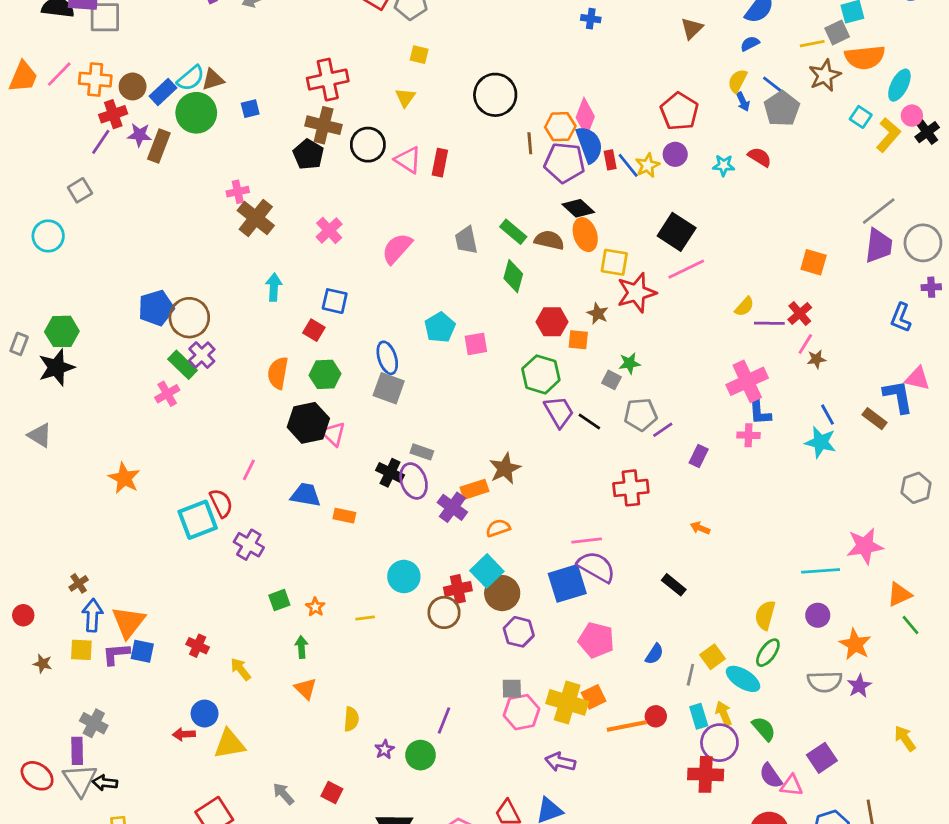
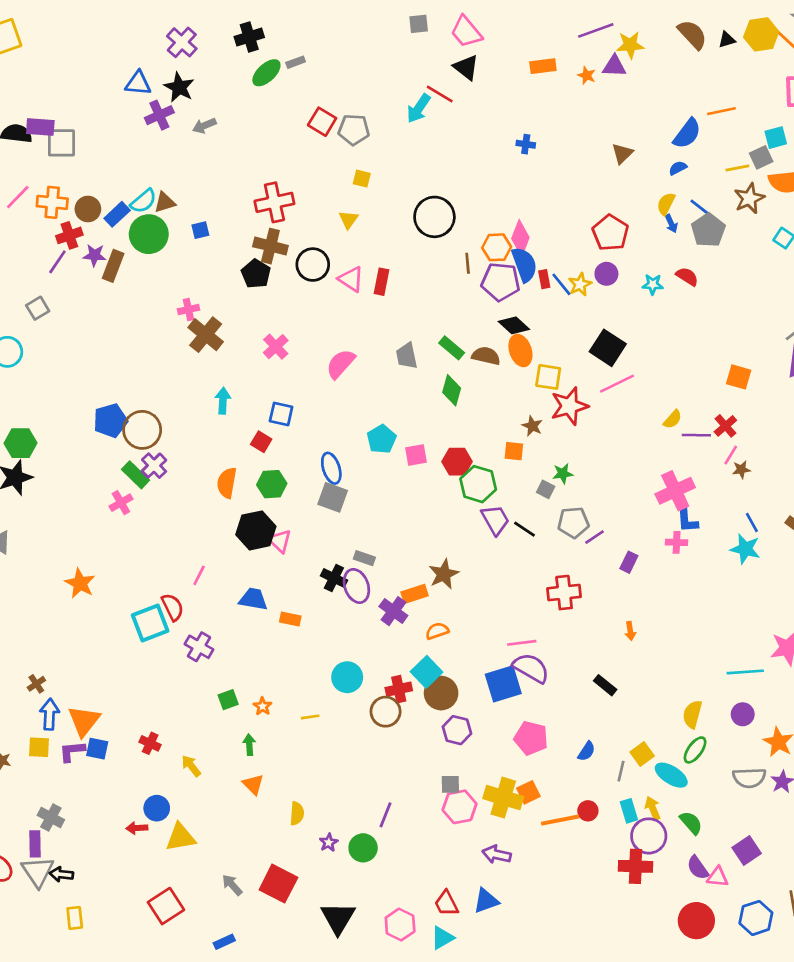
red hexagon: (552, 322) -> (457, 462), moved
orange arrow: (700, 528) -> (630, 631), turned -120
red square: (332, 792) -> (278, 884), size x1.8

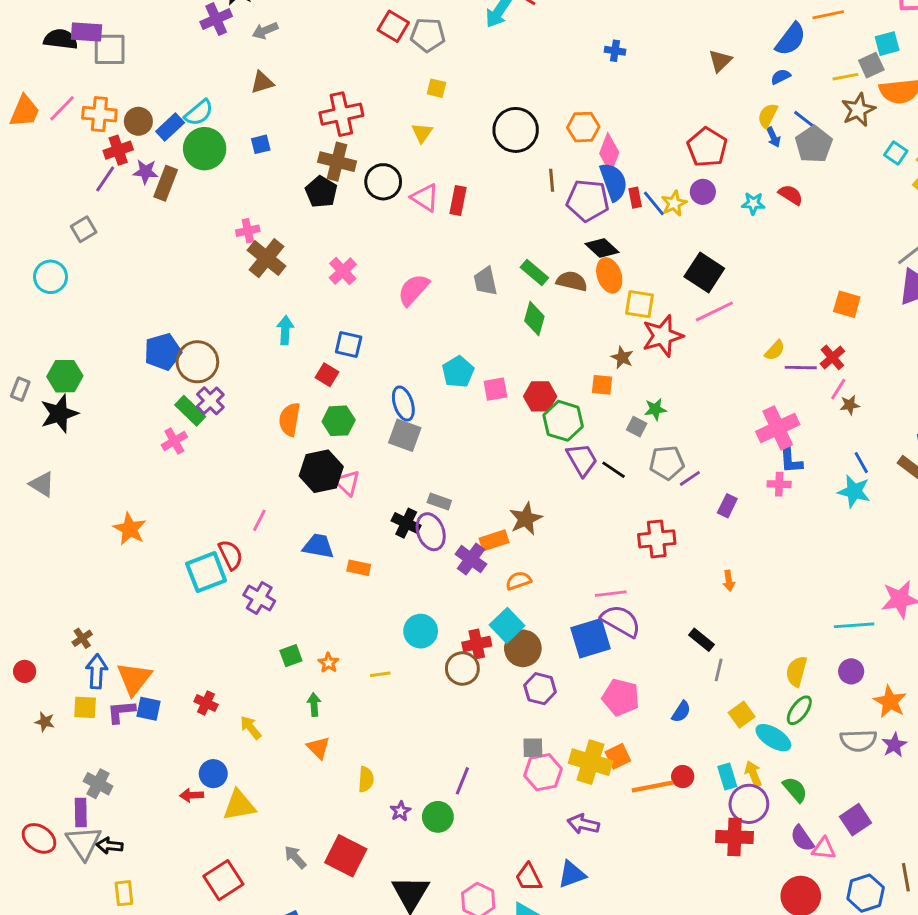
brown triangle: (165, 202) -> (262, 82), moved
orange hexagon: (497, 247) -> (583, 127), moved
gray line: (621, 771) -> (719, 670), moved

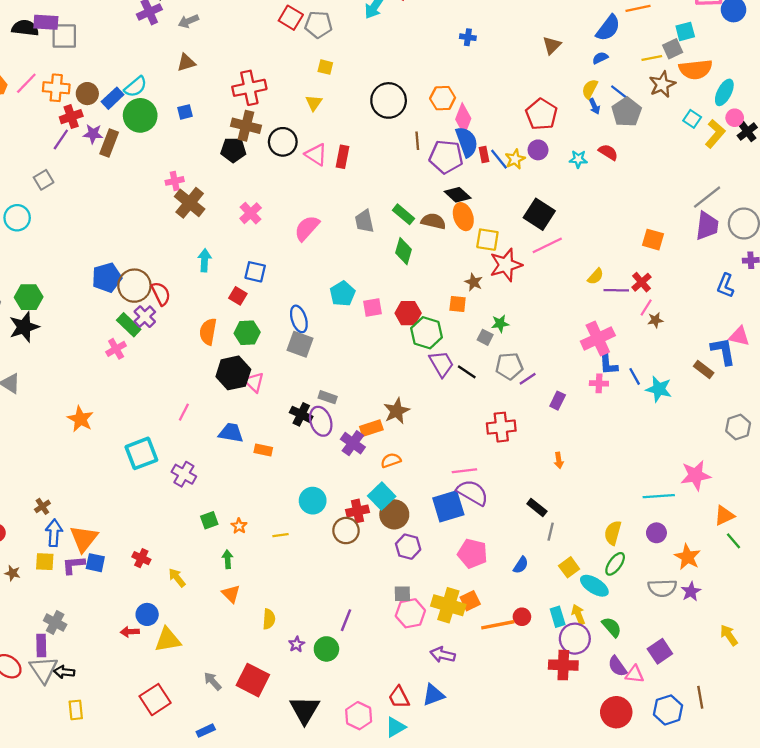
black pentagon: (321, 192) -> (233, 150), turned -30
blue line: (861, 463) -> (635, 376), moved
red semicircle: (231, 555) -> (161, 294), moved

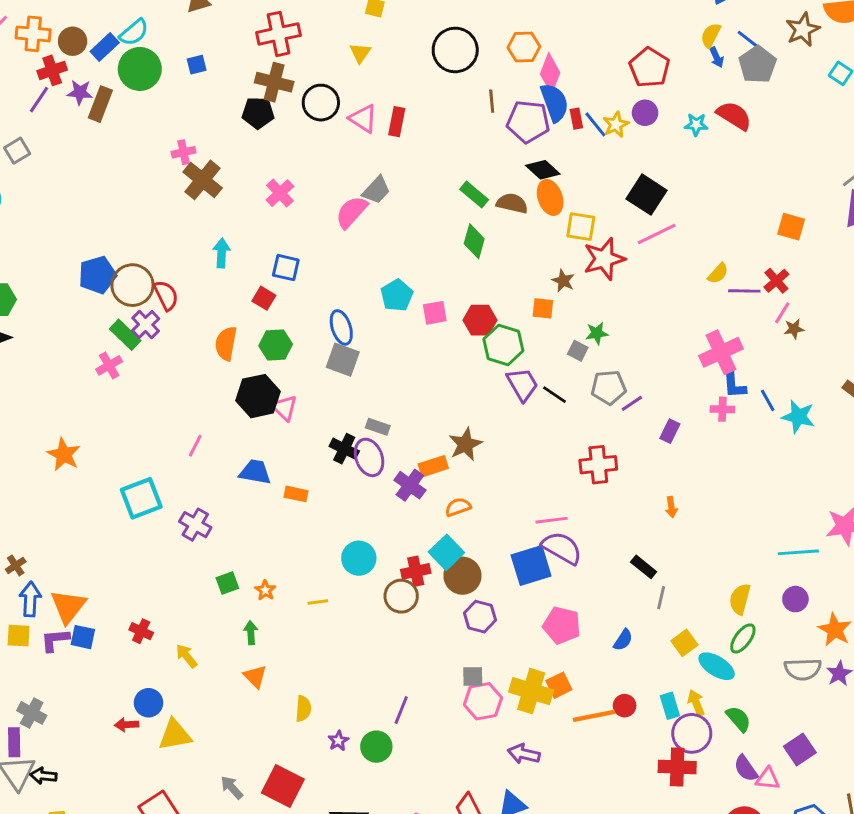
red semicircle: (608, 152) -> (734, 116), size x1.4
gray trapezoid: (364, 221) -> (376, 190), moved, turned -125

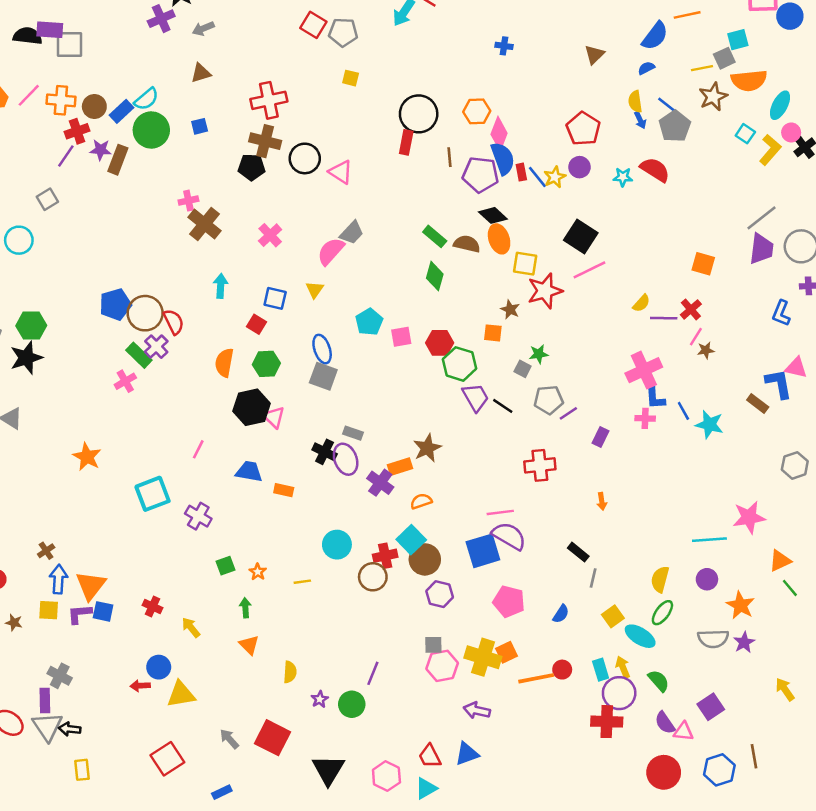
yellow semicircle: (711, 35) -> (635, 102), turned -35
yellow triangle: (360, 53) -> (315, 290), moved
red rectangle: (397, 122) -> (406, 142), moved

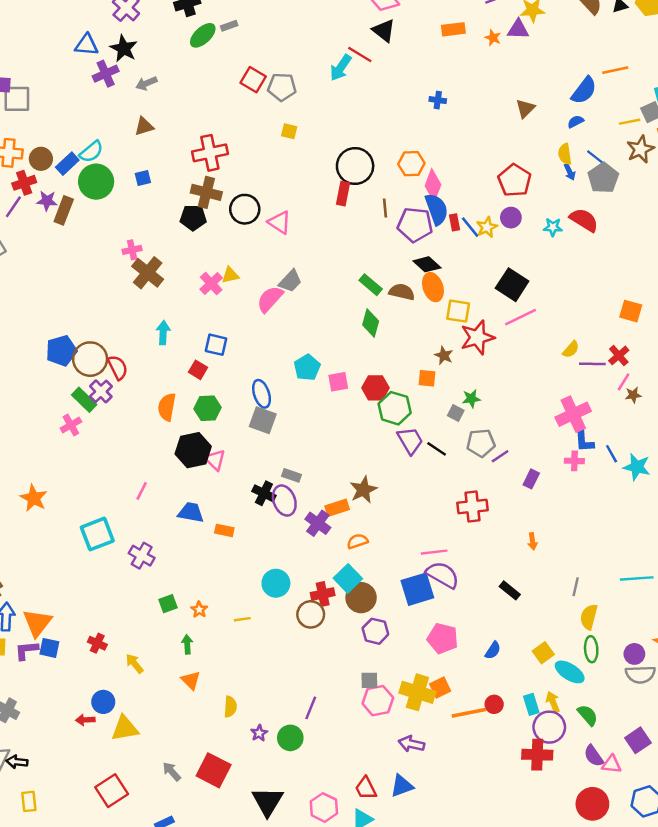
yellow triangle: (315, 290) -> (230, 275), moved, turned 42
gray line: (593, 578) -> (576, 587), moved
purple circle: (707, 579) -> (634, 654), moved
green ellipse: (662, 613) -> (591, 649), turned -40

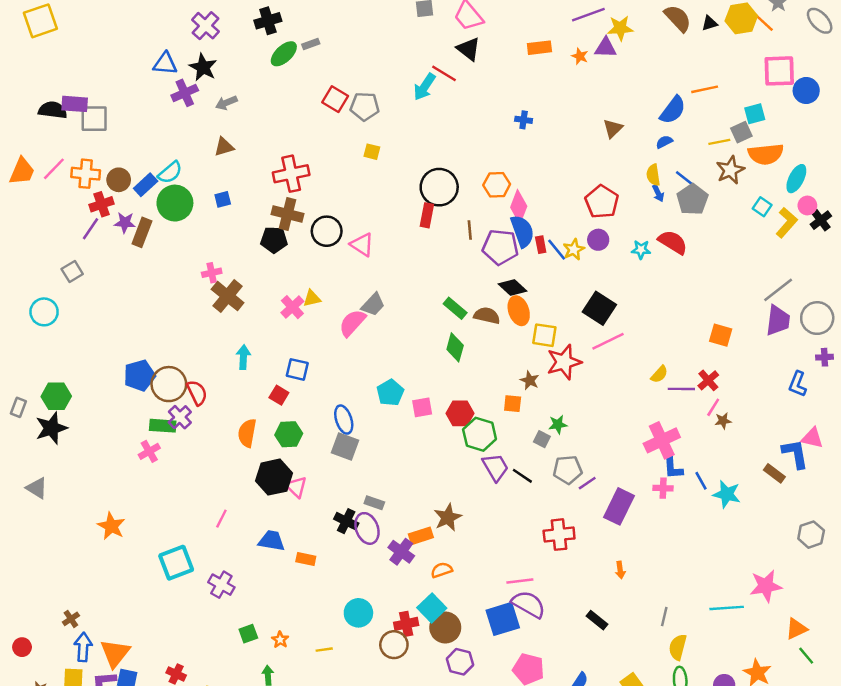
green rectangle: (84, 400) -> (163, 426), turned -40
purple rectangle: (531, 479) -> (619, 506), size x1.8

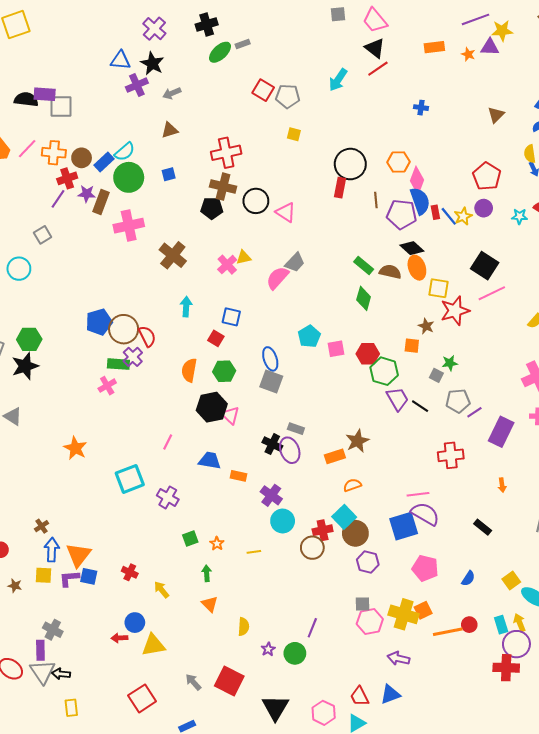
red line: (444, 73) -> (378, 69), moved, turned -65
pink cross: (212, 273) -> (129, 226), moved, size x1.8
purple cross: (401, 552) -> (271, 495), moved

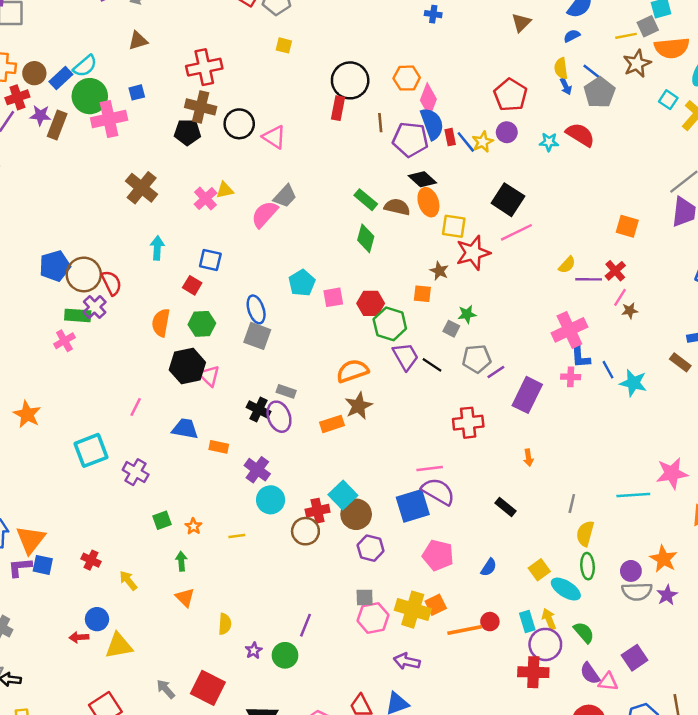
pink cross: (129, 226) -> (109, 119), moved
orange semicircle: (352, 485) -> (352, 371), moved, size x1.5

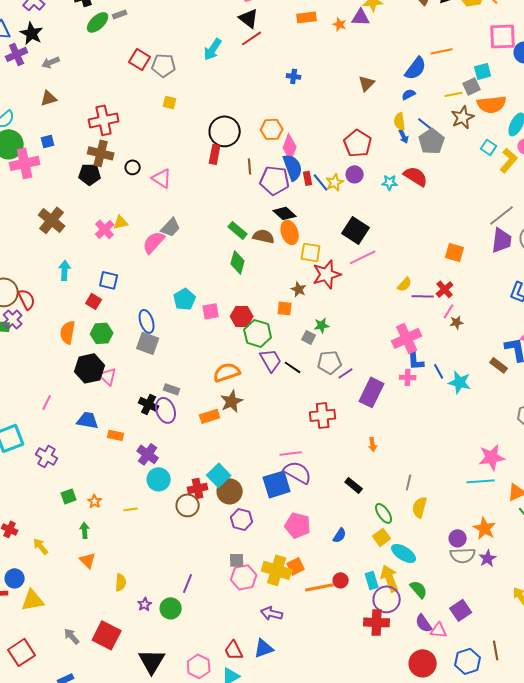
black circle: (239, 124) -> (133, 167), size x0.6
cyan line: (633, 495) -> (481, 481), moved
green ellipse: (588, 566) -> (384, 513), moved, turned -30
yellow arrow: (549, 619) -> (390, 578), size x1.5

